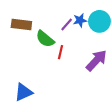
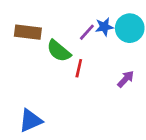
purple arrow: (96, 60) -> (126, 79), size x0.6

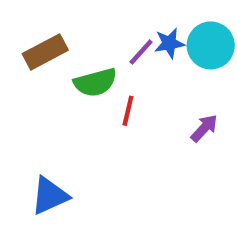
brown rectangle: (28, 32) -> (45, 52), turned -35
green semicircle: (59, 51) -> (95, 82), turned -55

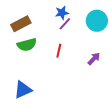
blue star: (169, 43) -> (62, 13), moved
green semicircle: (95, 82) -> (27, 45), moved

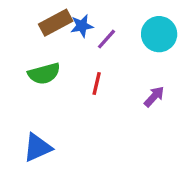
blue star: (62, 13) -> (82, 26), moved
brown rectangle: (21, 24) -> (56, 23), moved

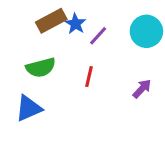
blue star: (82, 26) -> (75, 24), turned -30
blue triangle: (37, 148) -> (29, 108), moved

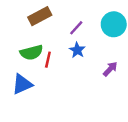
blue star: (75, 24) -> (77, 50), moved
red line: (89, 77) -> (48, 60), moved

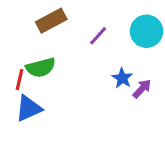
blue star: (77, 50) -> (122, 78), moved
red line: (48, 60) -> (20, 80), moved

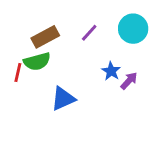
brown rectangle: (51, 21) -> (45, 37), moved
blue triangle: (29, 108) -> (63, 99), moved

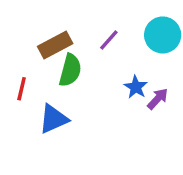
green semicircle: (37, 62) -> (70, 70), moved, turned -60
blue triangle: (63, 99) -> (53, 119), moved

